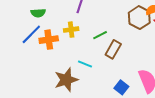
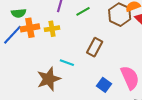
green line: (100, 35) -> (83, 11), moved
orange cross: (49, 40) -> (30, 28), moved

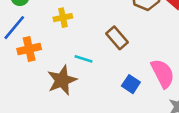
orange cross: (30, 28) -> (29, 49), moved
brown rectangle: (95, 47) -> (117, 38), turned -66

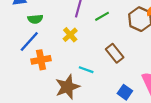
yellow cross: (63, 18) -> (70, 35), turned -32

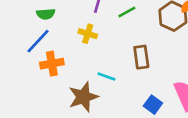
yellow cross: (70, 35) -> (88, 34), turned -32
brown rectangle: (115, 53) -> (141, 57), turned 30

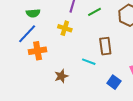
cyan line: (106, 76) -> (89, 62), moved
brown star: (83, 97) -> (61, 76), size x0.6

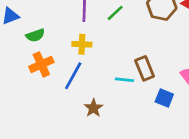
blue line: (27, 34) -> (73, 76), moved
brown rectangle: (105, 46) -> (145, 68), moved
orange cross: (38, 51) -> (41, 64), moved

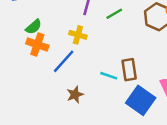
green semicircle: (35, 35) -> (34, 27), moved, turned -35
orange cross: (41, 64) -> (37, 45), turned 30
blue square: (164, 98) -> (141, 100), size x1.6

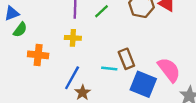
green semicircle: (34, 27) -> (20, 30), moved
blue line: (64, 61) -> (72, 78), moved

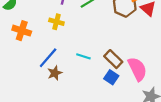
brown rectangle: (126, 59) -> (113, 59), moved, turned -36
blue square: (143, 84) -> (111, 77), size x0.6

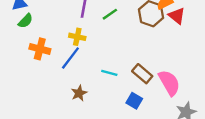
blue line: (48, 58) -> (70, 58), moved
blue square: (111, 77) -> (134, 101), moved

